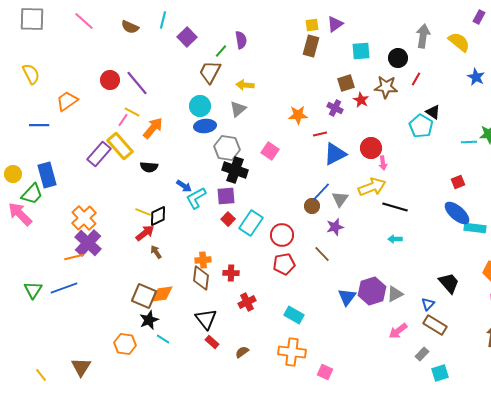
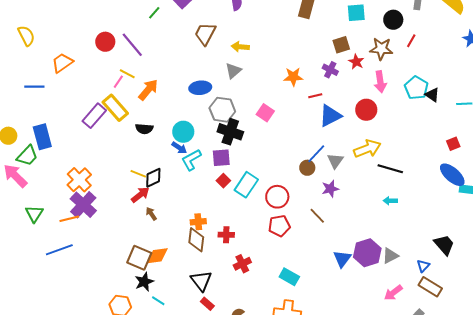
green line: (221, 51) -> (154, 13), moved
cyan circle: (200, 106) -> (183, 132), moved
black triangle: (433, 112) -> (432, 95), moved
pink arrow: (383, 163) -> (380, 82), moved, size x1.5
green triangle: (33, 290) -> (34, 214), moved

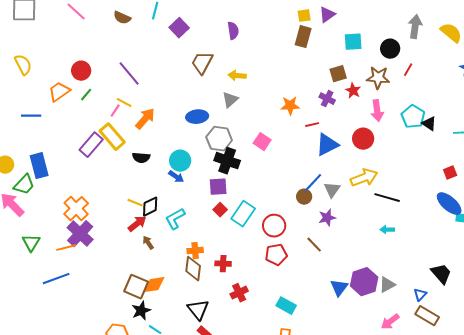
green line: (154, 13) -> (86, 95), moved
red circle: (105, 42) -> (81, 71), moved
cyan L-shape: (191, 160) -> (175, 219), moved

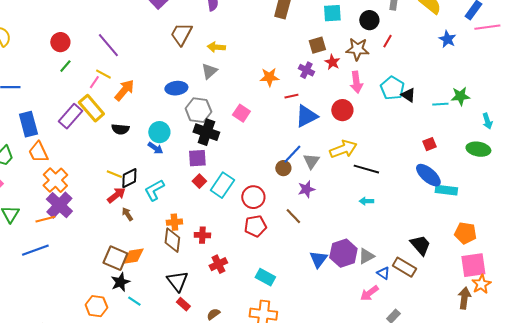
orange trapezoid: (59, 92) -> (38, 152), moved, turned -80
blue rectangle: (39, 166) -> (28, 124), moved
blue triangle: (420, 295) -> (383, 273), moved, turned -40
brown rectangle: (427, 316) -> (404, 267), moved

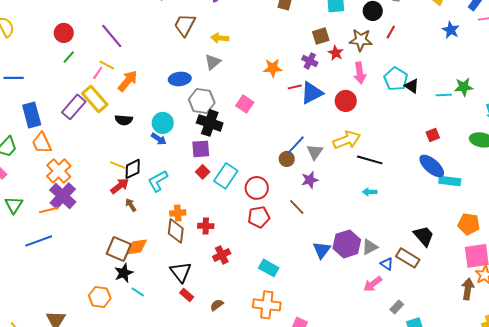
blue triangle: (306, 116) -> (312, 93), moved

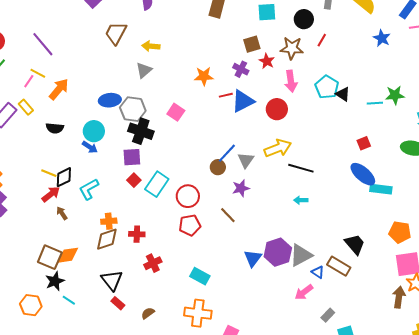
blue ellipse: (180, 79) -> (110, 100), moved
yellow rectangle: (95, 99) -> (26, 107), size x0.6
brown diamond: (176, 231) -> (107, 239), turned 65
gray triangle: (370, 247) -> (301, 255), size x1.4

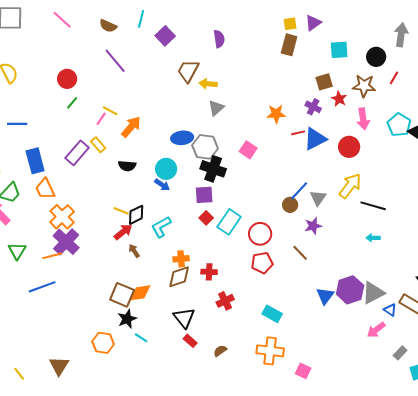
purple line: (43, 44) -> (115, 61), moved
yellow arrow: (151, 46) -> (208, 84), moved
yellow arrow: (278, 148) -> (350, 186), turned -32

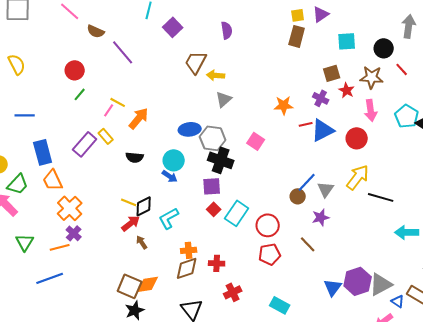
brown semicircle: (108, 26) -> (96, 31), moved
red line: (394, 78) -> (402, 69), turned -72
cyan arrow: (373, 238) -> (407, 232), moved, size x1.6
purple cross: (66, 242) -> (74, 233), size x0.6

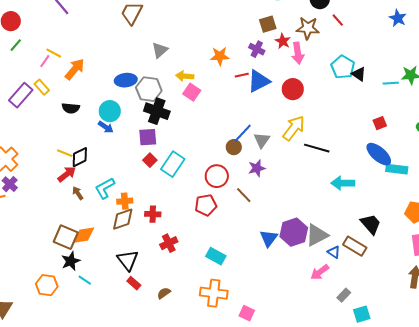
yellow arrow: (216, 75) -> (185, 76), moved
pink arrow: (371, 110) -> (298, 53), moved
cyan L-shape: (169, 218) -> (105, 188), moved
red circle: (268, 225) -> (217, 176), moved

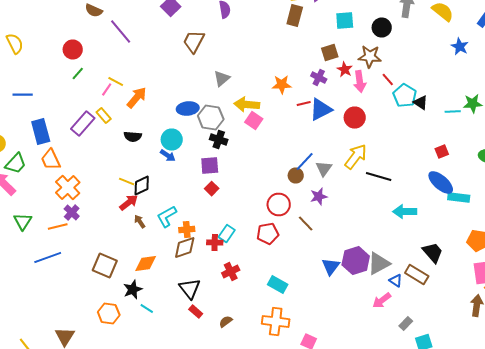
red line: (338, 20) -> (388, 80), moved
yellow arrow: (185, 76) -> (247, 104), size x1.4
black cross: (157, 111) -> (219, 140), size x0.7
cyan rectangle: (173, 164) -> (227, 234), moved, size x0.7
brown square: (66, 237) -> (105, 266), moved

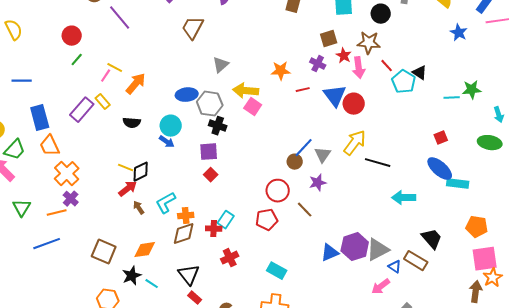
black triangle: (421, 102) -> (420, 73), moved
blue triangle: (321, 110) -> (335, 96), moved, turned -40
blue triangle: (331, 266) -> (330, 253), turned 30
cyan line: (147, 308) -> (152, 284), moved

